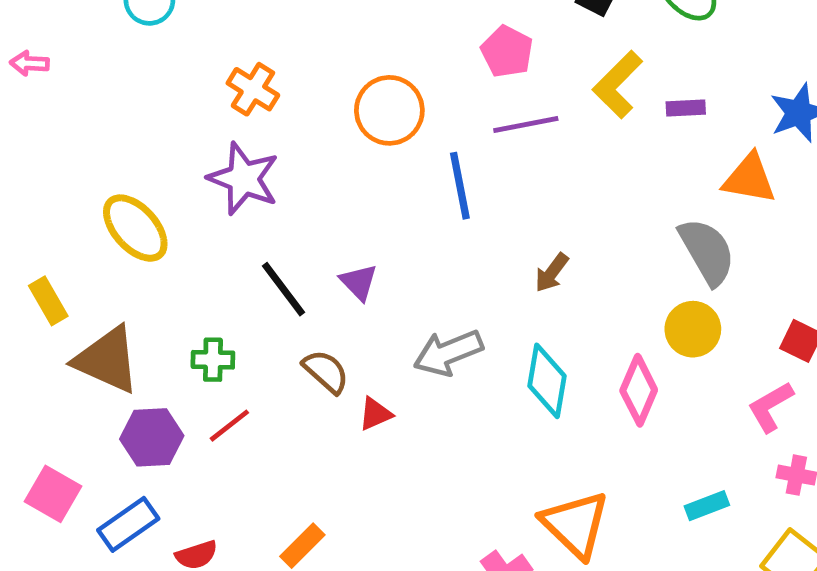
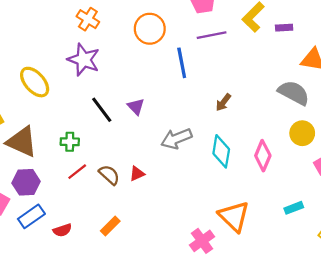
gray semicircle: (707, 252) -> (294, 93), turned -32
yellow circle: (693, 329) -> (302, 133), moved
brown semicircle: (326, 372) -> (109, 175), moved
red triangle: (375, 414) -> (137, 174), moved
purple hexagon: (152, 437) -> (26, 182), moved

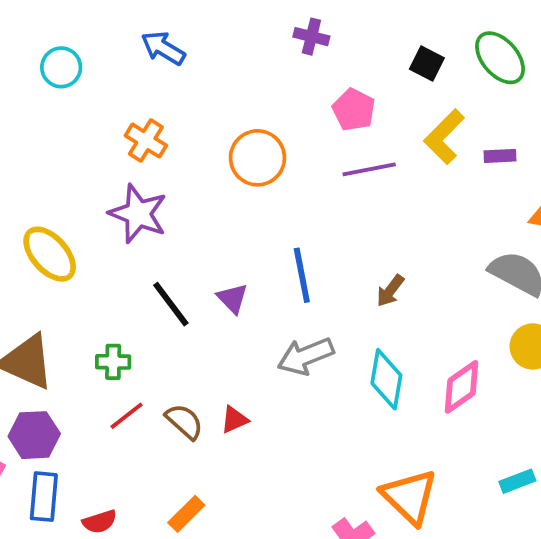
blue line: (182, 63) -> (302, 275), moved
pink diamond: (263, 156) -> (462, 387), turned 32
blue rectangle: (31, 216) -> (44, 497), turned -50

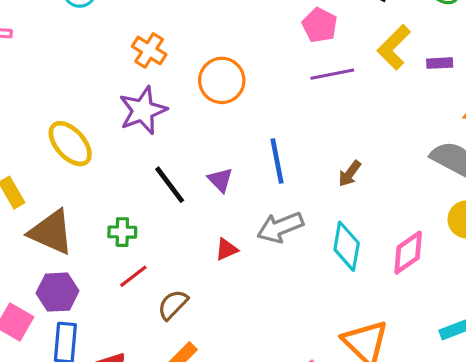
orange circle: (257, 158) -> (222, 80), moved
purple star: (138, 214) -> (143, 110), turned 30
red triangle: (234, 420) -> (227, 249), moved
brown semicircle: (184, 422) -> (173, 305), moved, turned -88

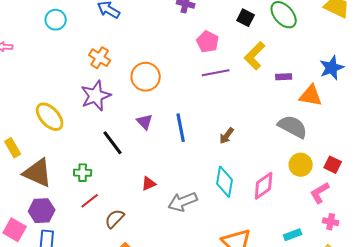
purple rectangle: (440, 63) -> (284, 77), moved
purple triangle: (220, 180) -> (145, 122), moved
gray arrow: (280, 227) -> (183, 202), moved

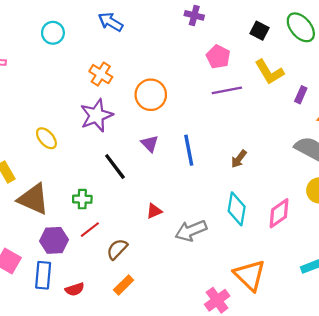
yellow L-shape: (255, 56) -> (269, 72), turned -76
purple rectangle: (284, 77) -> (301, 95), turned -63
yellow ellipse: (50, 117) -> (46, 138), size x0.7
purple hexagon: (42, 211) -> (54, 240), moved

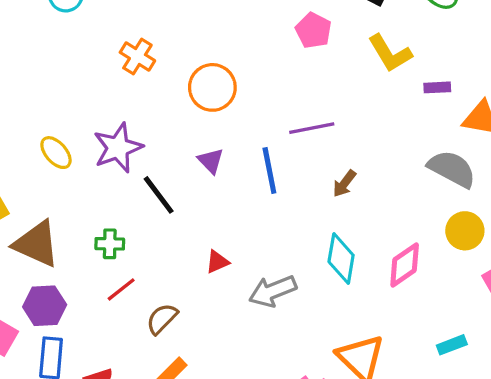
purple line: (227, 90) -> (312, 128), moved
purple rectangle: (301, 95) -> (437, 87), turned 63
purple star: (96, 115) -> (118, 148), moved
purple hexagon: (54, 240) -> (45, 306), moved

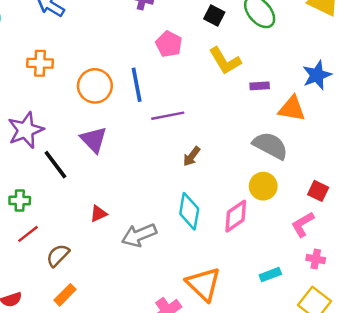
orange cross: (137, 56) -> (40, 63), turned -30
purple triangle: (211, 161) -> (94, 140), size x1.4
blue line: (269, 171) -> (137, 85), moved
yellow circle: (465, 231) -> (263, 186), moved

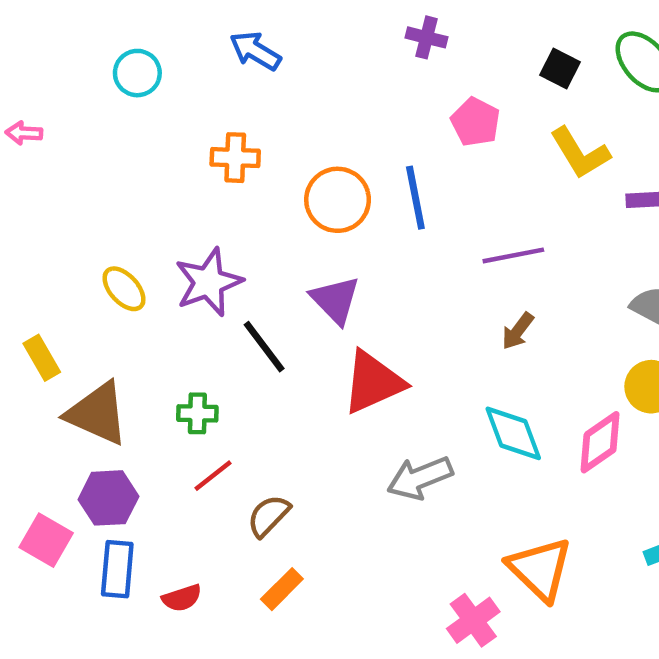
purple line: (168, 116) -> (513, 255), moved
cyan diamond: (189, 211) -> (513, 433), turned -30
red triangle: (98, 214) -> (373, 382), moved, size x2.0

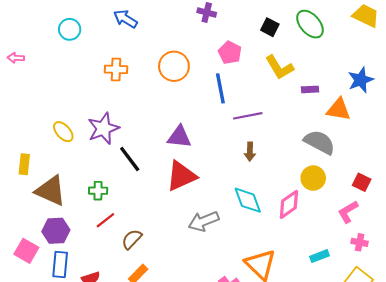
blue line: (415, 198) -> (220, 88), moved
orange circle: (338, 200) -> (174, 66), moved
purple triangle: (335, 300) -> (179, 137), moved, turned -40
brown arrow: (518, 331) -> (250, 152), turned -36
yellow rectangle: (42, 358) -> (24, 164), turned 36

